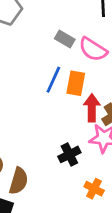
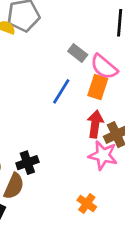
orange rectangle: (76, 83) -> (98, 87), moved
black cross: (69, 154) -> (27, 163), moved

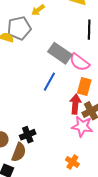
gray rectangle: (78, 53) -> (60, 53), size x1.6
orange rectangle: (98, 87) -> (84, 86), moved

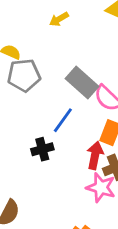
gray pentagon: (19, 28) -> (24, 75), moved
black cross: (28, 135) -> (42, 149), moved

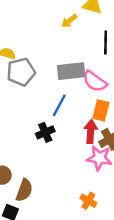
yellow arrow: (59, 19) -> (69, 21), moved
gray rectangle: (82, 82) -> (71, 71), turned -40

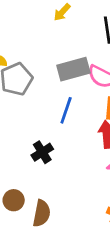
black cross: (45, 132) -> (42, 152), moved

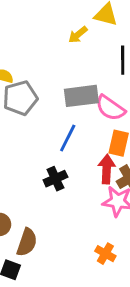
black cross: (42, 152) -> (55, 179), moved

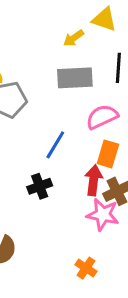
gray rectangle: (81, 96) -> (75, 78), moved
pink semicircle: (110, 108) -> (102, 117), turned 116

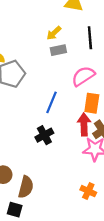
yellow arrow: (74, 38) -> (54, 33), moved
gray rectangle: (75, 78) -> (58, 50), size x0.6

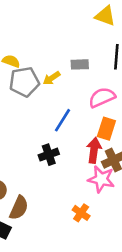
yellow arrow: (54, 33) -> (52, 78), moved
orange cross: (88, 191) -> (81, 213), moved

